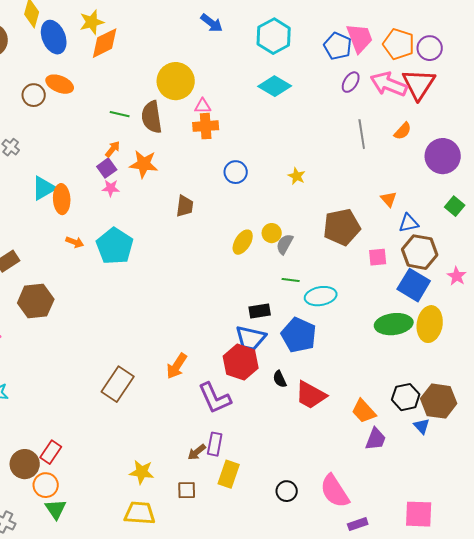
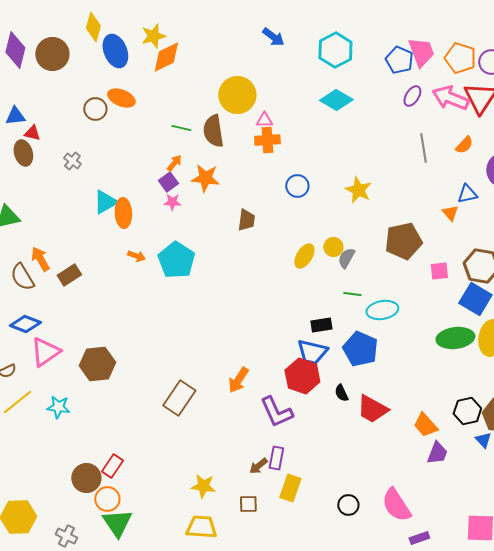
yellow star: (297, 176) -> (358, 190), size x1.5
blue triangle: (409, 223) -> (467, 194), moved
brown hexagon: (36, 301) -> (97, 364), moved
green triangle: (56, 509) -> (117, 523), size x1.4

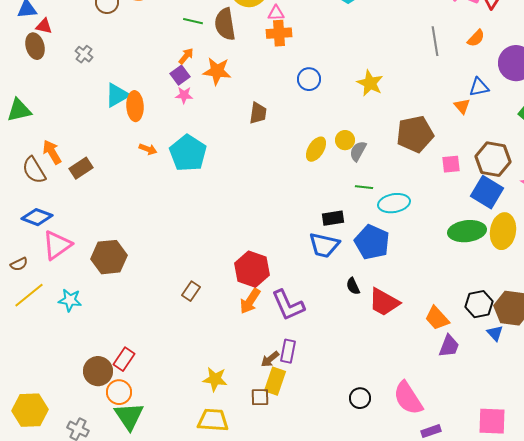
red hexagon: (302, 376) -> (252, 269), moved
orange arrow: (238, 380) -> (250, 301), moved
brown rectangle: (179, 398) -> (191, 291), size x0.6
yellow rectangle: (290, 488) -> (275, 381), moved

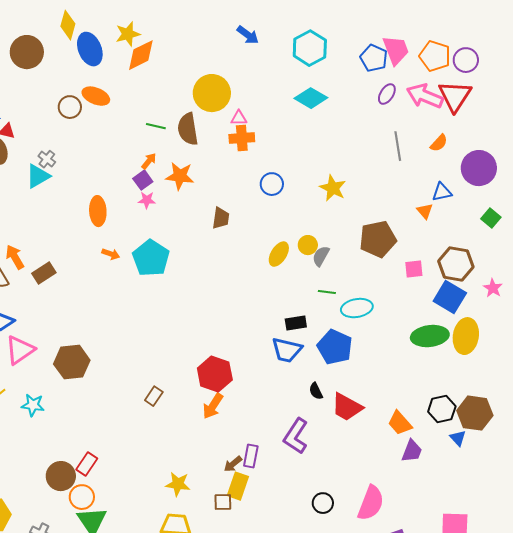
cyan triangle: (117, 95) -> (38, 176), moved
purple L-shape: (288, 305) -> (296, 436), moved, turned 57
pink semicircle: (408, 398) -> (371, 503), turned -126

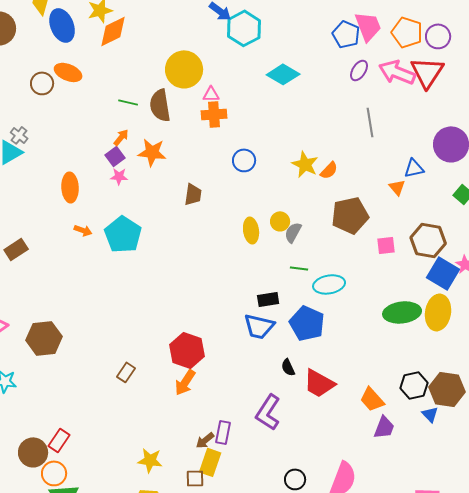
cyan hexagon: (310, 48) -> (244, 28), moved
orange semicircle: (439, 143) -> (329, 170), moved
yellow ellipse: (279, 254) -> (251, 230), turned -40
blue square: (450, 297) -> (443, 273), moved

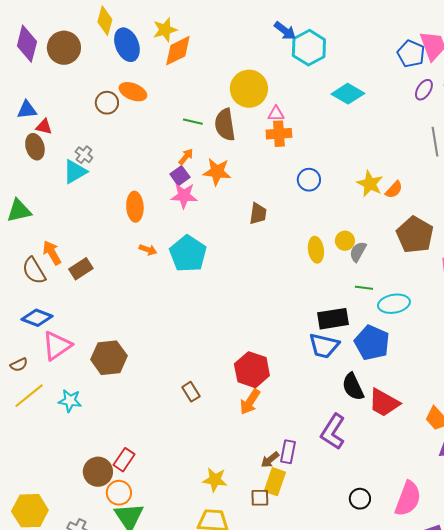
pink star: (119, 176) -> (184, 196), size x1.5
brown pentagon: (350, 215) -> (415, 235), turned -30
black rectangle: (268, 299) -> (333, 319), size x1.4
black semicircle: (288, 367) -> (353, 387), size x1.6
brown rectangle: (126, 372) -> (191, 392), turned -66

